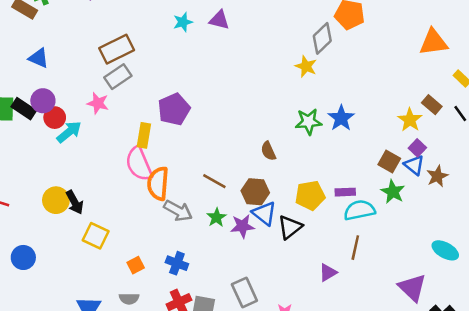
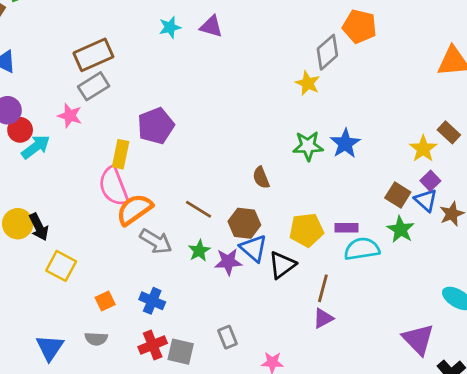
orange semicircle: (158, 184) -> (134, 209), turned 48
brown line: (355, 248) -> (323, 288), moved
gray rectangle: (244, 293) -> (227, 337), size x0.7

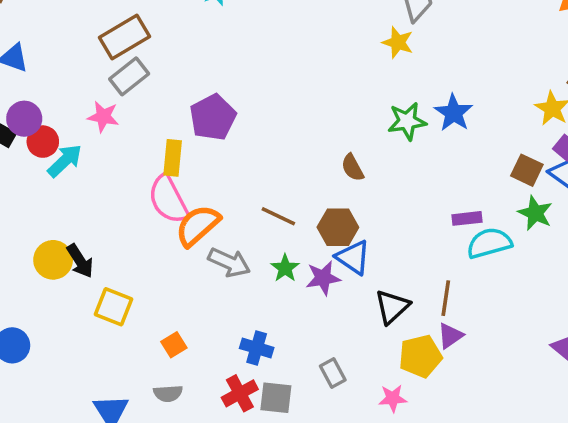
yellow pentagon: (306, 230) -> (420, 356), moved
black triangle: (282, 265) -> (392, 307), moved
blue cross: (152, 301) -> (257, 348), moved

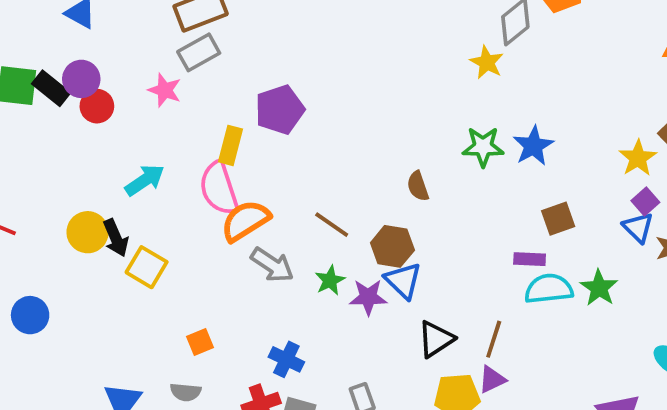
cyan arrow: (65, 161) -> (145, 180), moved
brown square: (527, 170) -> (558, 219), moved, turned 36
green star: (535, 213) -> (599, 288), moved
yellow square: (114, 307) -> (147, 267), moved

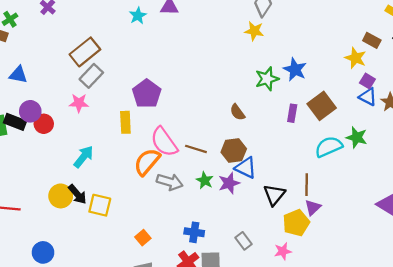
pink semicircle: (219, 188) -> (164, 142), moved
brown square: (558, 219) -> (322, 106), size x1.4
purple rectangle: (530, 259) -> (292, 113), moved, turned -66

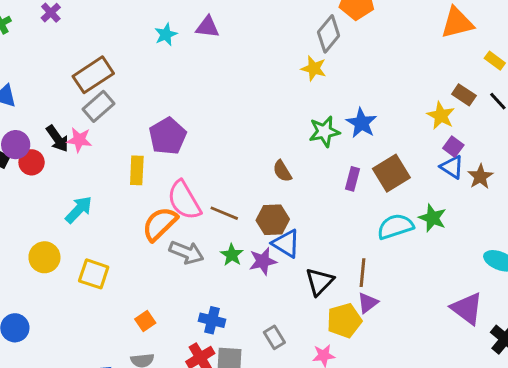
black arrow: (77, 194) -> (57, 139), moved

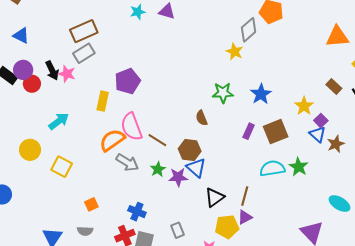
yellow star: (441, 116) -> (304, 106), moved
green star: (324, 132) -> (223, 93), moved

